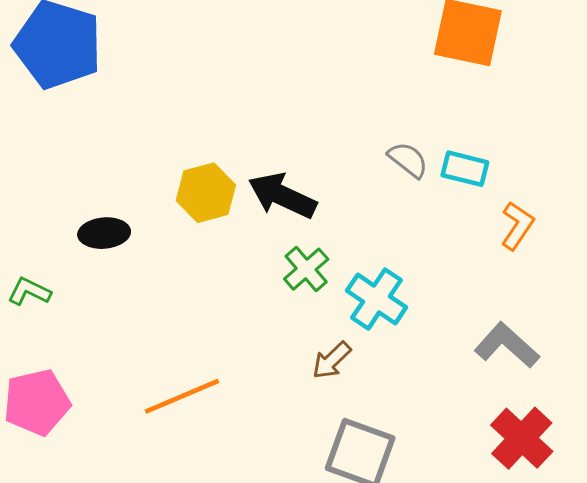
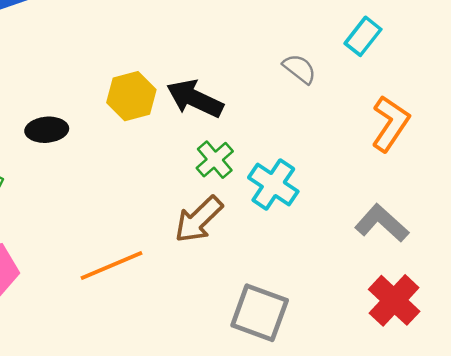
cyan rectangle: (465, 169) -> (363, 36), moved, turned -66
orange L-shape: (517, 226) -> (390, 124), size x1.4
brown arrow: (332, 360) -> (199, 219), moved, size x1.5

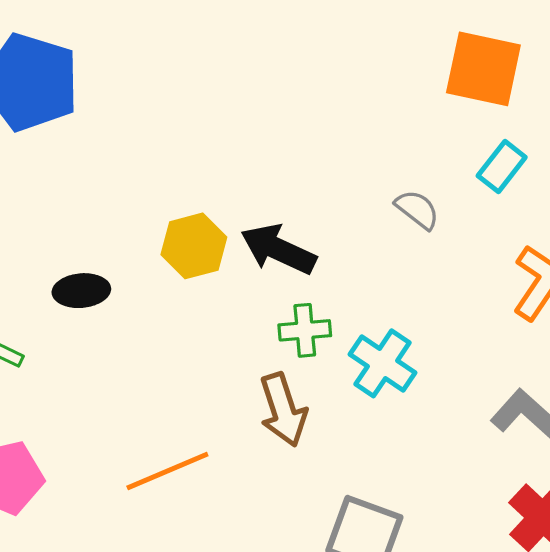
green cross: (215, 160) -> (305, 330), turned 36
brown arrow: (199, 219) -> (283, 410), turned -64

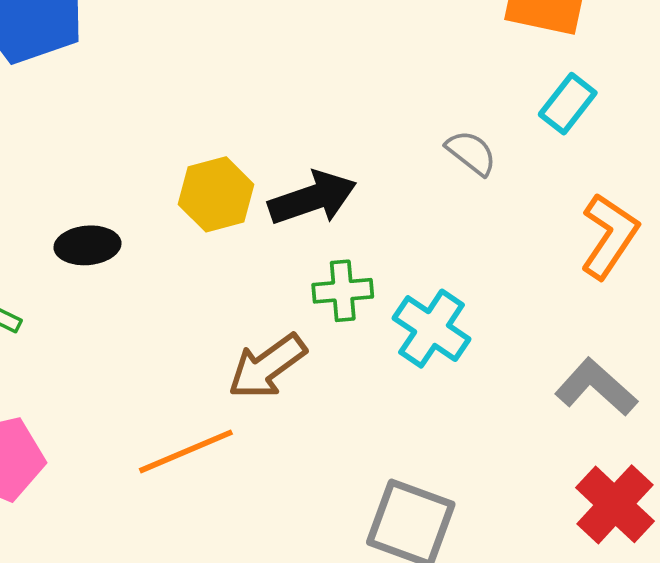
black arrow: (278, 249) -> (312, 198), turned 136
brown arrow: (283, 410) -> (267, 366), moved, turned 72

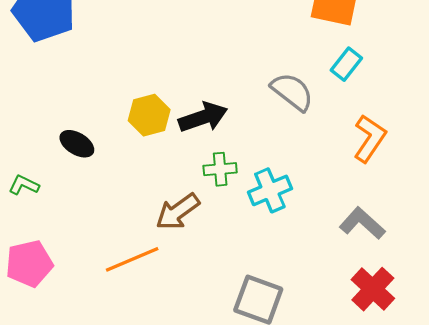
gray semicircle: (471, 153) -> (292, 92), size x1.5
black ellipse: (87, 245) -> (77, 144), turned 36
cyan cross: (432, 329) -> (270, 190), turned 33

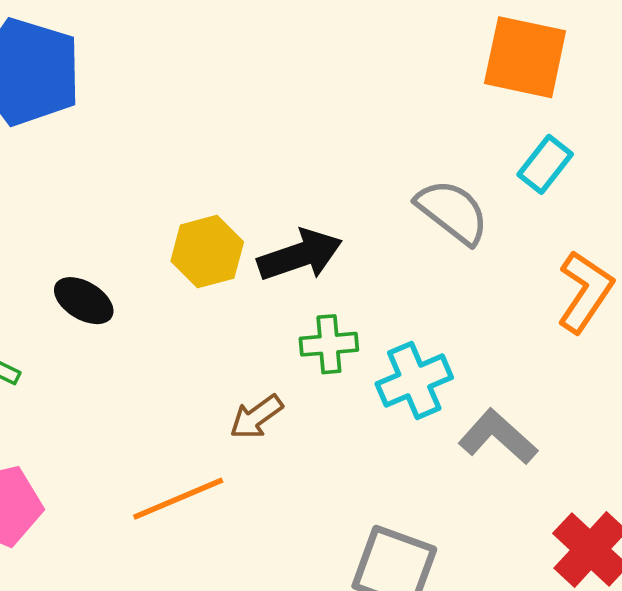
brown arrow: (178, 212) -> (256, 417), size x0.7
gray L-shape: (362, 223) -> (498, 437), moved

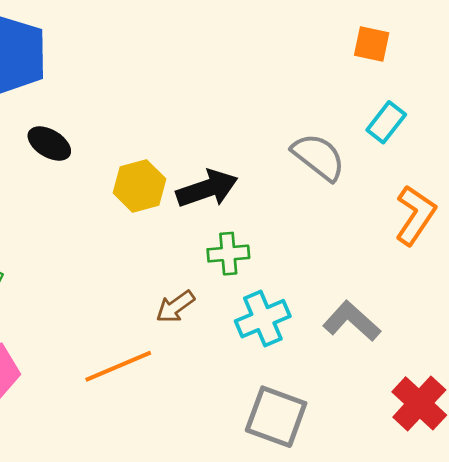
orange square: (525, 57) -> (372, 44), size x0.6
black ellipse: (84, 301) -> (49, 144), moved
cyan cross: (414, 381) -> (263, 319), moved

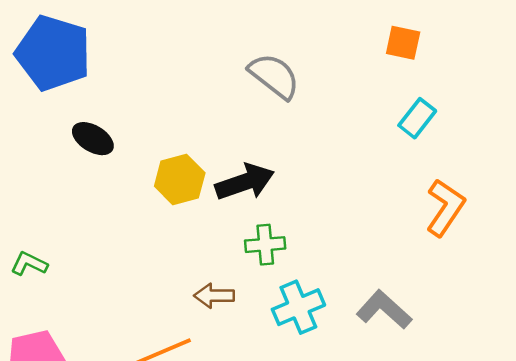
gray semicircle: (319, 157) -> (274, 76), moved
brown arrow: (175, 307) -> (214, 296), turned 36

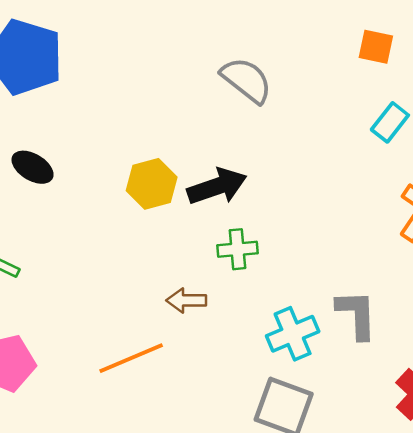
black ellipse: (93, 139) -> (33, 167), moved
cyan cross: (298, 307) -> (293, 334), moved
gray L-shape: (384, 310) -> (357, 315), turned 46

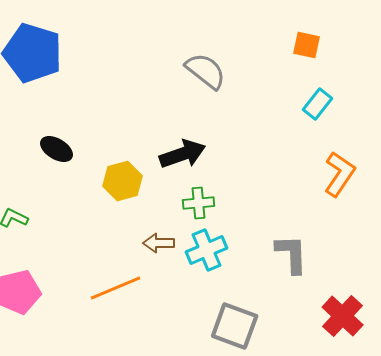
black ellipse: (33, 167) -> (57, 149), moved
yellow hexagon: (152, 184) -> (123, 181), moved
cyan cross: (293, 334) -> (207, 250), moved

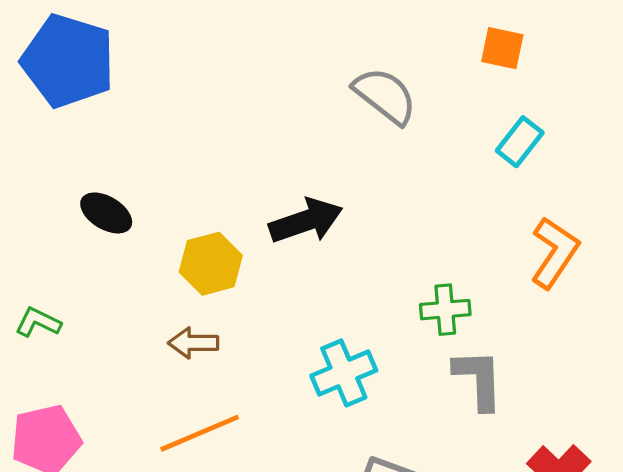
gray semicircle: (206, 71) -> (385, 96), moved
green cross: (199, 203) -> (445, 310), moved
brown arrow: (159, 243) -> (193, 343), moved

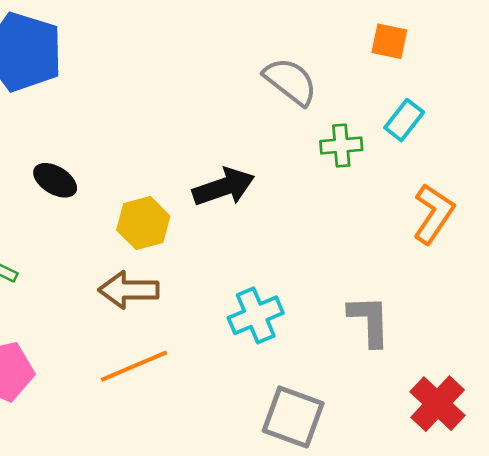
green cross: (445, 310) -> (341, 146), moved
brown arrow: (193, 343) -> (129, 290), size x1.4

